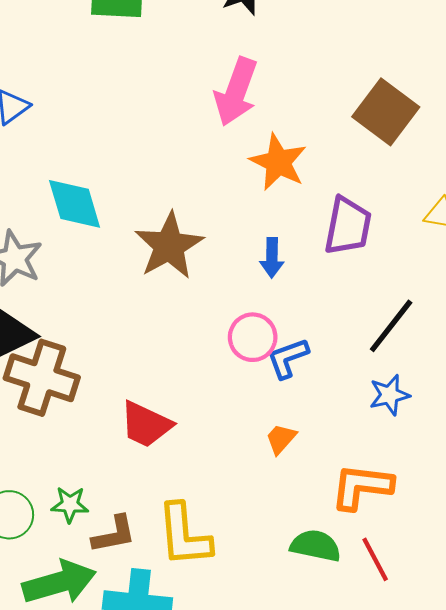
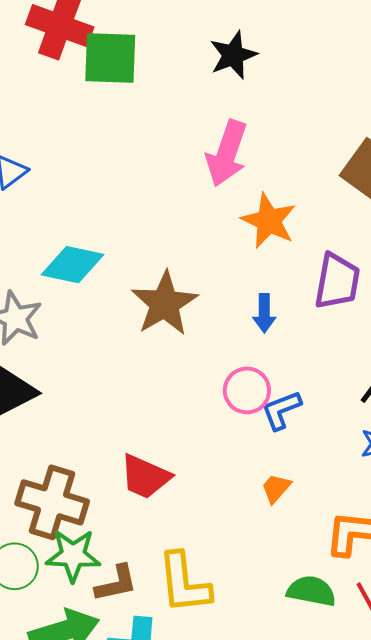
cyan diamond: (75, 204) -> (72, 265), turned -60
brown cross: (42, 378) -> (52, 502), moved
green star: (70, 504) -> (73, 555), size x1.5

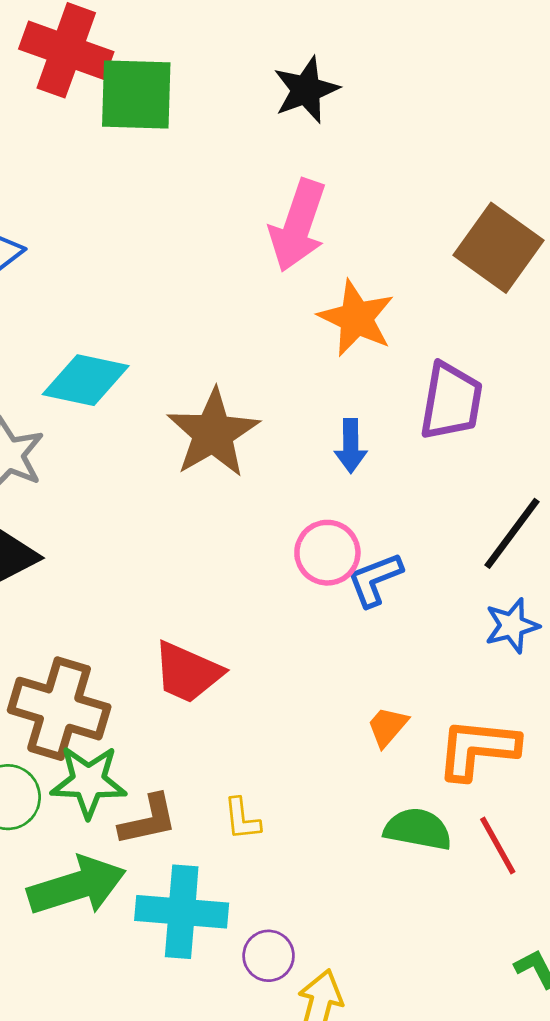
orange trapezoid: (276, 488) -> (387, 727), moved
yellow L-shape: (184, 583) -> (242, 819), size x0.5

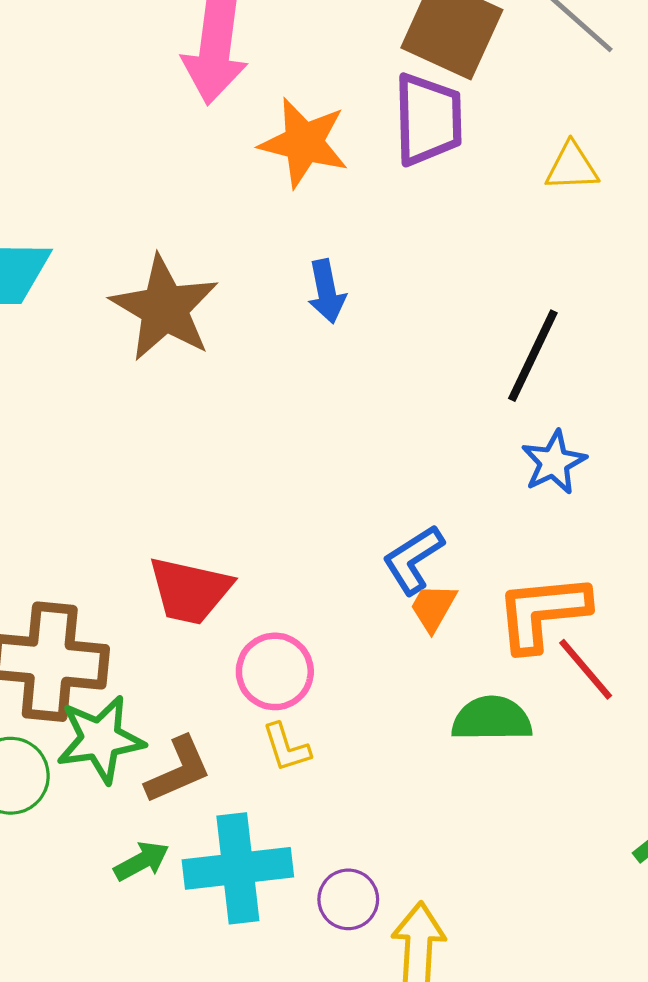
purple trapezoid: (451, 401) -> (428, 119), moved
pink circle: (327, 553) -> (275, 671), moved
blue L-shape: (375, 580) -> (413, 560), moved
red line: (498, 846) -> (586, 669), moved
green arrow: (77, 886) -> (141, 861), moved, size x0.5

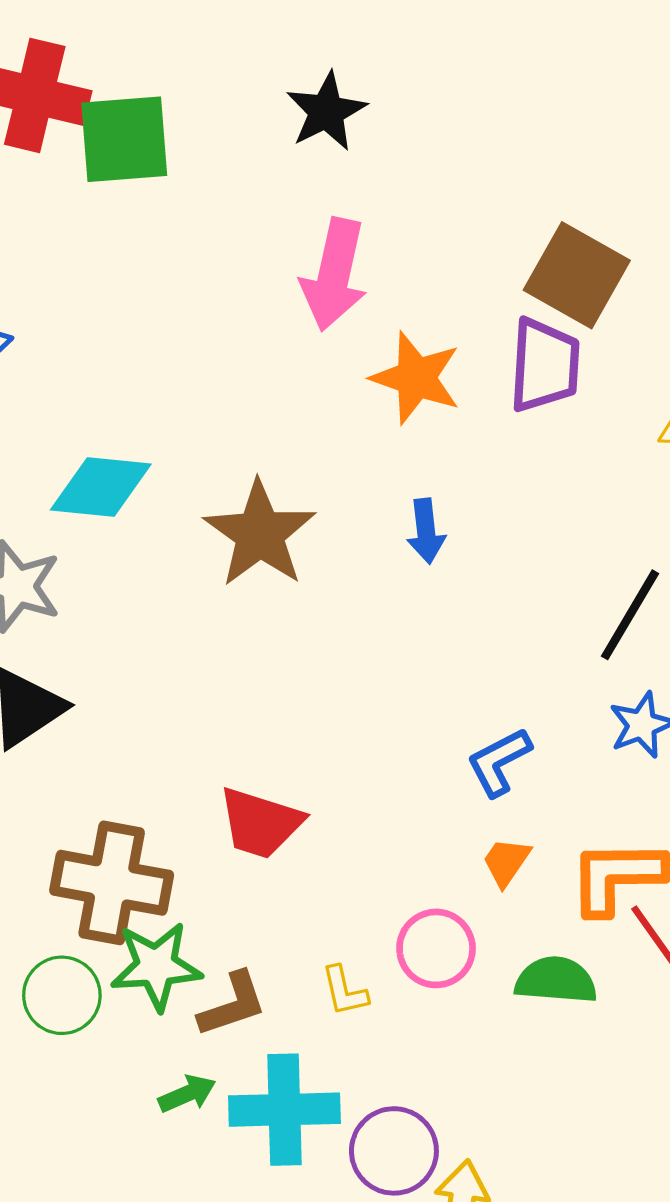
blue L-shape: (413, 560) -> (499, 762), moved
pink circle: (275, 671) -> (436, 948), moved
purple circle: (348, 899) -> (394, 1151), size x1.4

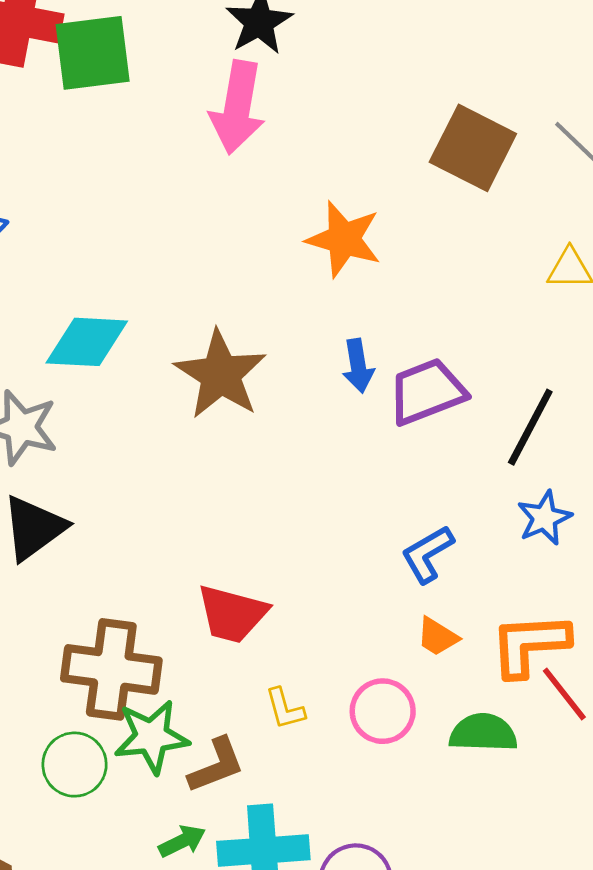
pink arrow: (334, 275) -> (237, 107), moved
purple trapezoid: (545, 365) -> (427, 392), moved, turned -112
orange trapezoid: (506, 862) -> (437, 637), turned -90
yellow L-shape: (344, 991) -> (285, 709), moved

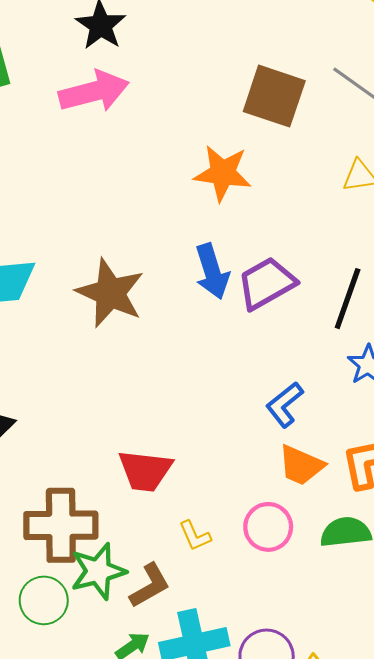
pink arrow: (237, 107) -> (94, 92), turned -106
orange star: (344, 239) -> (223, 173), moved
blue arrow: (358, 366) -> (212, 271), size x1.4
orange trapezoid: (437, 637) -> (301, 465), size x1.4

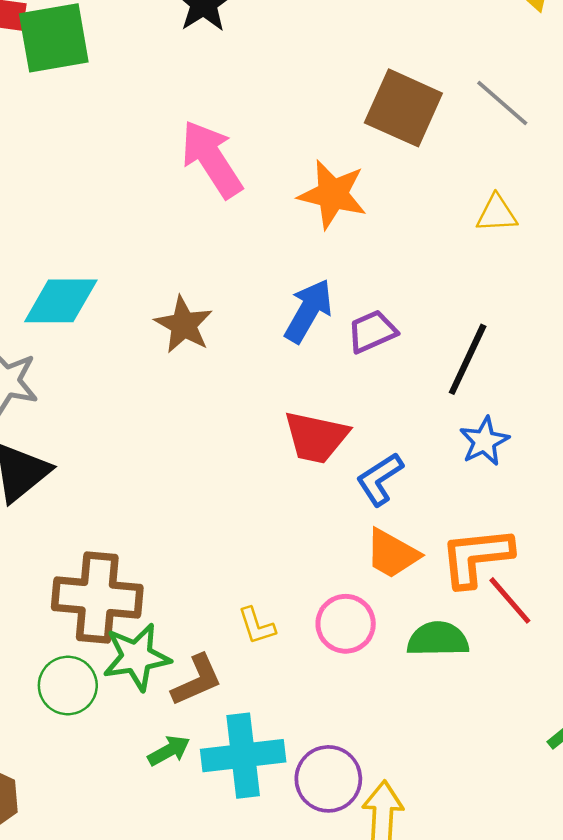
pink arrow: (94, 92) -> (212, 159), moved, turned -114
blue arrow: (212, 271) -> (308, 311), turned -138
purple trapezoid: (266, 283) -> (372, 332), size x0.7
brown star: (110, 293) -> (184, 325), size x0.7
red trapezoid: (145, 471) -> (316, 437), moved

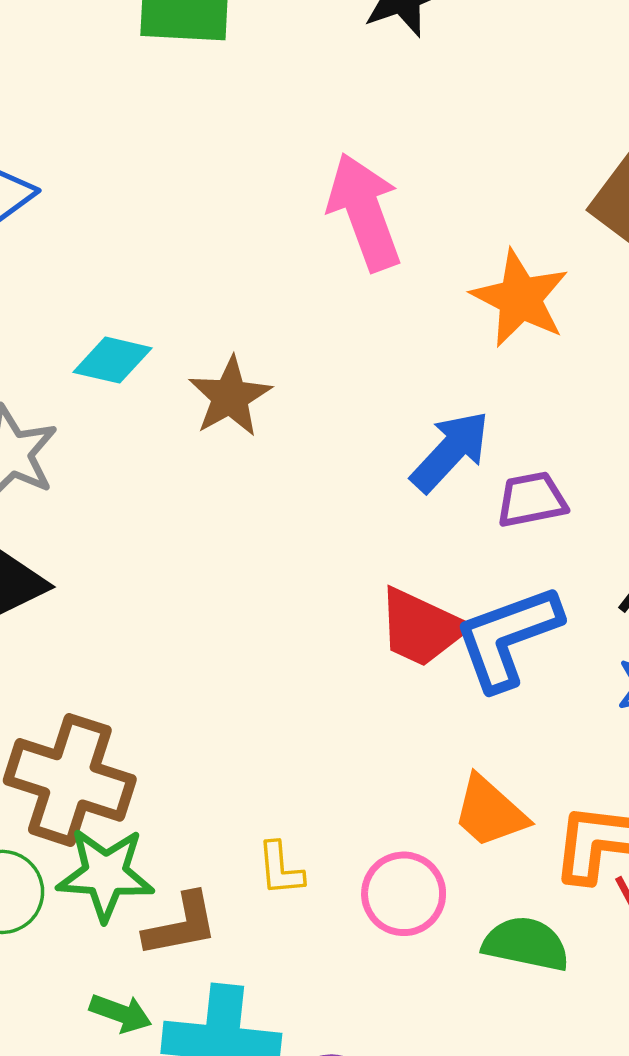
cyan diamond: (61, 301) -> (113, 360), size x0.7
brown star: (184, 325) -> (230, 397), moved
blue L-shape: (380, 479) -> (508, 637), moved, size x1.5
green arrow: (169, 751) -> (121, 1013), turned 36

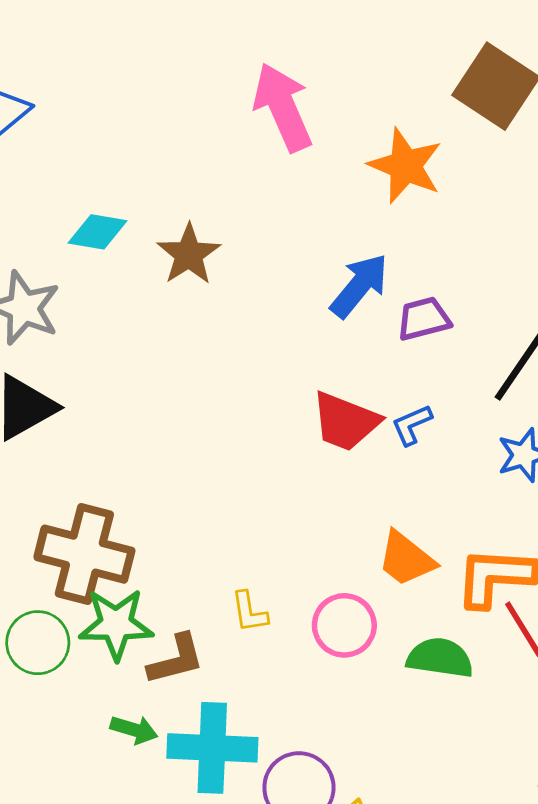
blue L-shape: (508, 637) -> (412, 425), size x0.5

